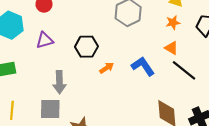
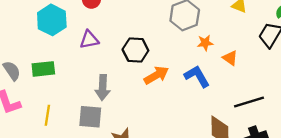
orange star: (173, 23) -> (205, 43), moved
orange arrow: (107, 68) -> (156, 75), size x1.5
black line: (184, 70) -> (249, 102), moved, turned -60

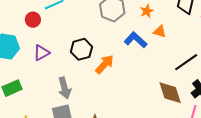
orange star: (205, 43) -> (147, 11), moved
blue L-shape: (197, 76) -> (136, 40), moved

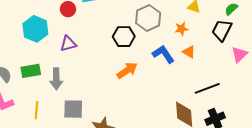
black hexagon: (81, 49) -> (124, 37), moved
gray arrow: (64, 88) -> (56, 79), moved

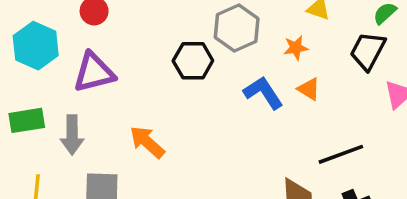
purple triangle: (68, 44) -> (94, 72), size x1.4
orange arrow: (127, 70) -> (147, 142), moved, turned -105

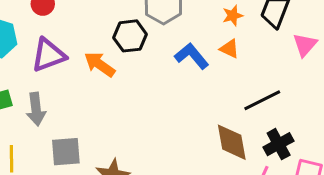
orange star: (296, 48) -> (233, 16), moved
orange arrow: (147, 142) -> (100, 64), moved

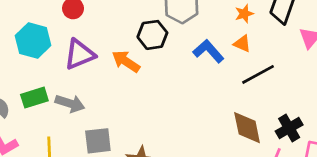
black line: (262, 100) -> (258, 74), moved
gray arrow: (36, 109) -> (70, 103), turned -64

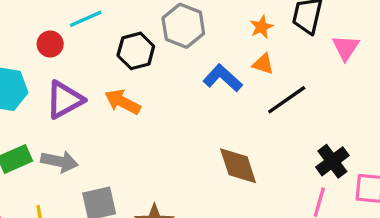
black hexagon: (152, 35) -> (136, 51), moved
brown diamond: (247, 128) -> (238, 166), moved

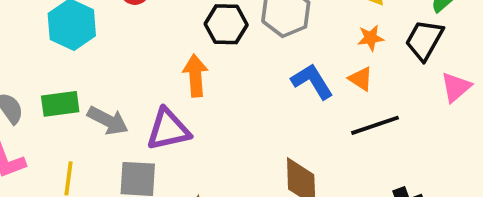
purple triangle: (65, 100) -> (168, 129), moved
orange arrow: (122, 102) -> (195, 76), turned 42

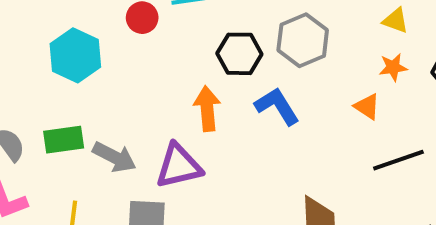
orange triangle: (361, 79) -> (367, 107), moved
blue L-shape: (312, 81) -> (277, 106), moved

